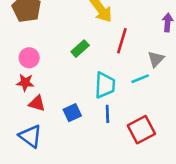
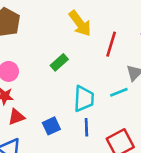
red line: (122, 41) -> (111, 44), moved
red triangle: (37, 103) -> (16, 117), turned -36

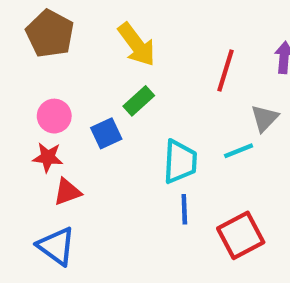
yellow arrow: (80, 23) -> (137, 45), moved
blue square: (51, 126) -> (106, 133), moved

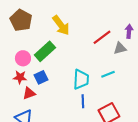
red line: (226, 71) -> (102, 37), turned 36
green rectangle: (139, 101) -> (45, 51), moved, size x1.5
gray triangle: (265, 118) -> (120, 48), moved, turned 32
blue square: (106, 133) -> (41, 77), moved

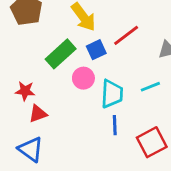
red line: (102, 37) -> (126, 35), moved
pink circle: (23, 58) -> (83, 78), moved
blue square: (41, 77) -> (96, 50), moved

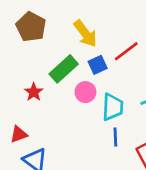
red star: (25, 91) -> (34, 92), moved, turned 30
red triangle: (38, 114) -> (19, 134), moved

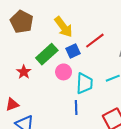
blue line: (115, 137) -> (76, 108), moved

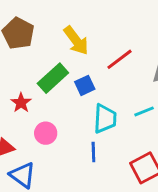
blue square: (73, 51) -> (85, 85), moved
pink circle: (64, 72) -> (46, 133), moved

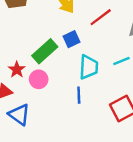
green rectangle: (53, 78) -> (45, 51), moved
red star: (21, 103) -> (17, 70), moved

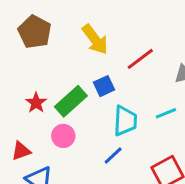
red star: (17, 70) -> (36, 103), moved
blue line: (79, 95) -> (113, 156), turned 49

